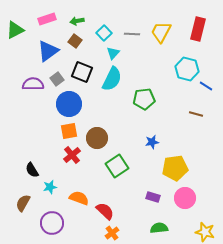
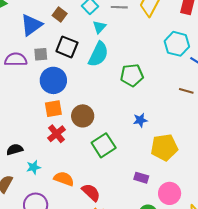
gray square: (57, 79) -> (41, 54), turned 32
black semicircle: (32, 170) -> (15, 149), turned 105
pink circle: (185, 198) -> (170, 193), moved

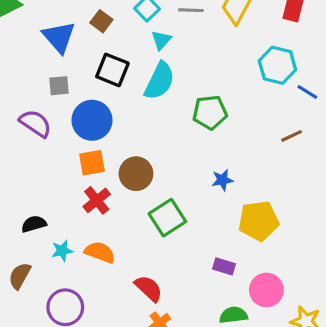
blue triangle: (31, 25) -> (59, 37), turned -35
gray square: (41, 54) -> (59, 86), moved
purple semicircle: (16, 59) -> (35, 123), moved, turned 35
brown line: (186, 91) -> (292, 136), turned -40
orange semicircle: (64, 179) -> (100, 252), moved

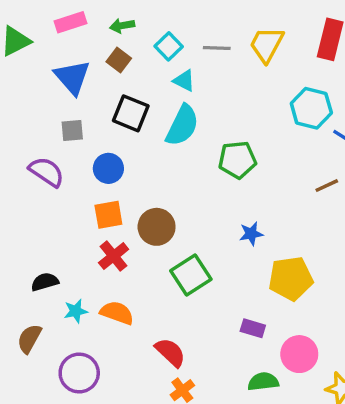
cyan triangle: (161, 40) -> (184, 81), turned -45
blue circle: (92, 120) -> (108, 168), size x0.7

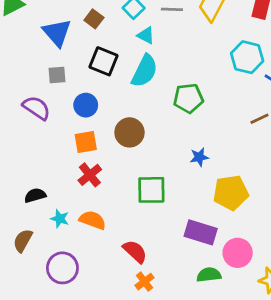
brown circle: (157, 227) -> (129, 132), moved
green square: (191, 275) -> (151, 190), turned 32
cyan star: (76, 311) -> (60, 219), turned 30
purple rectangle: (253, 328) -> (201, 232), size x1.6

